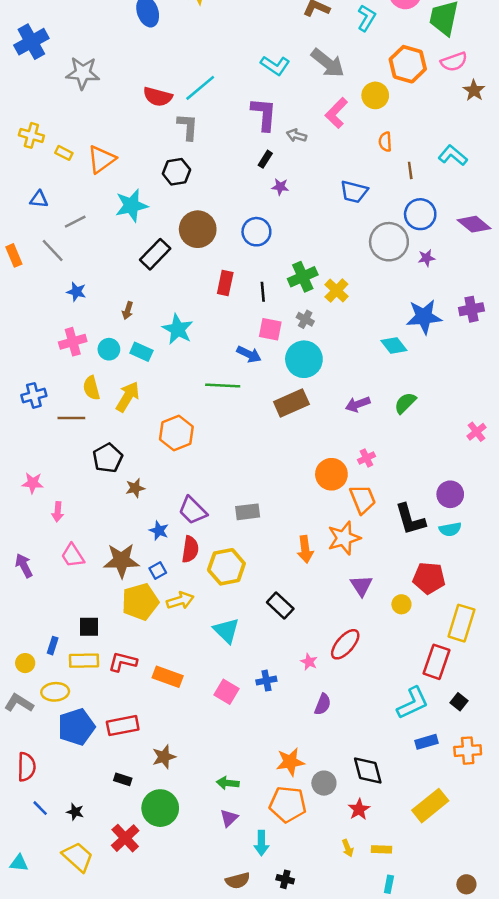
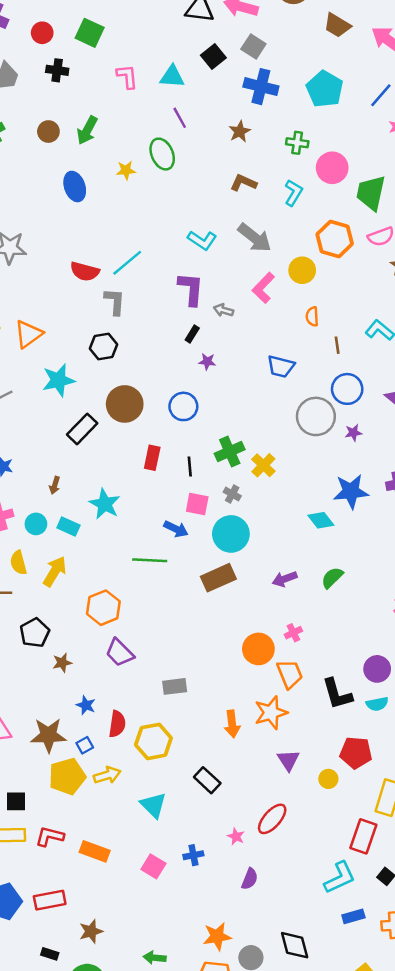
purple trapezoid: (193, 511) -> (120, 653), moved

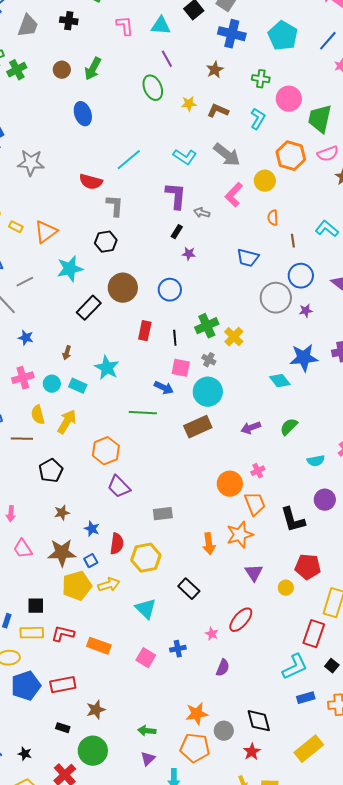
yellow star: (126, 170) -> (189, 104), moved
cyan line: (127, 263) -> (129, 160), moved
brown star: (62, 663) -> (62, 513), moved
cyan semicircle: (377, 704) -> (316, 461), moved

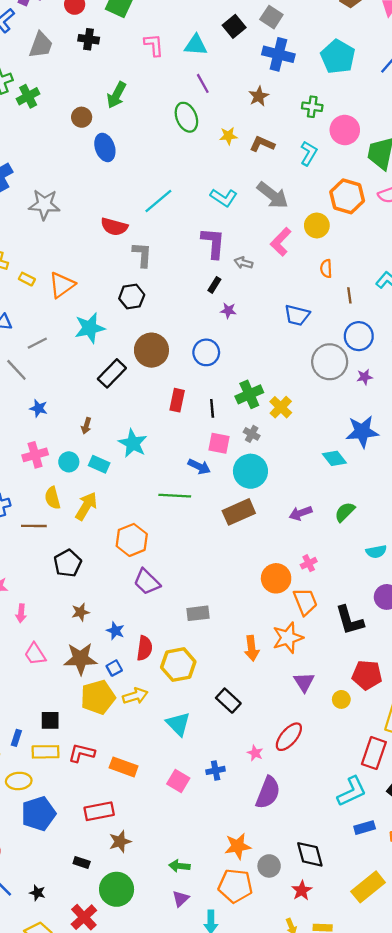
brown circle: (62, 70) -> (82, 117), moved
purple semicircle: (223, 668) -> (268, 793), size x1.6
red rectangle: (63, 685) -> (99, 811), moved

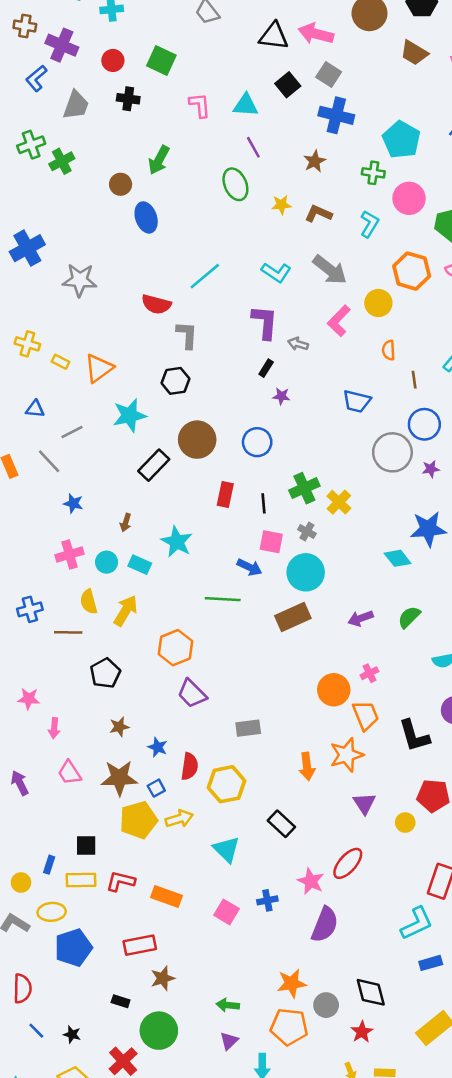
cyan pentagon: (338, 57) -> (401, 140), moved
pink star: (255, 753) -> (311, 881), size x1.5

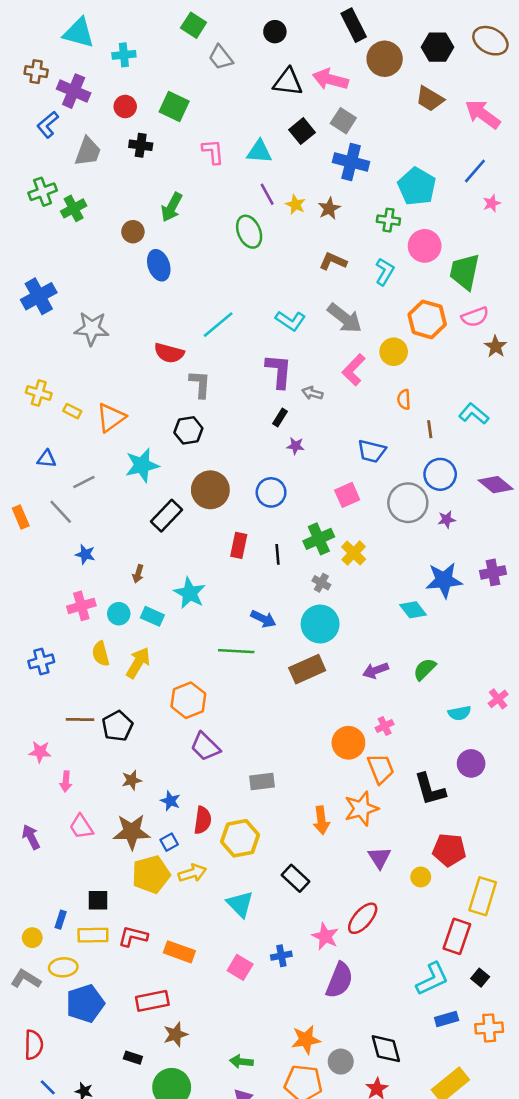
yellow star: (281, 205) -> (296, 205), moved, turned 30
pink square: (271, 542) -> (347, 495), moved, turned -35
brown line: (68, 632) -> (80, 720), moved

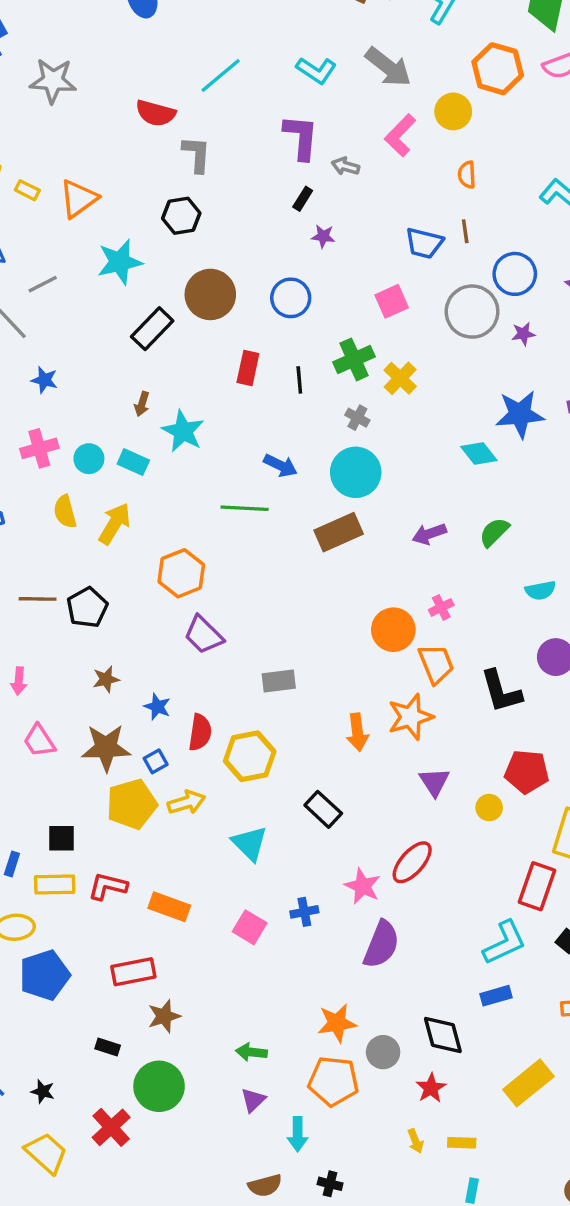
brown line: (430, 429) -> (465, 231), moved
brown arrow: (138, 574) -> (142, 404), moved
blue rectangle: (447, 1019) -> (496, 996), moved

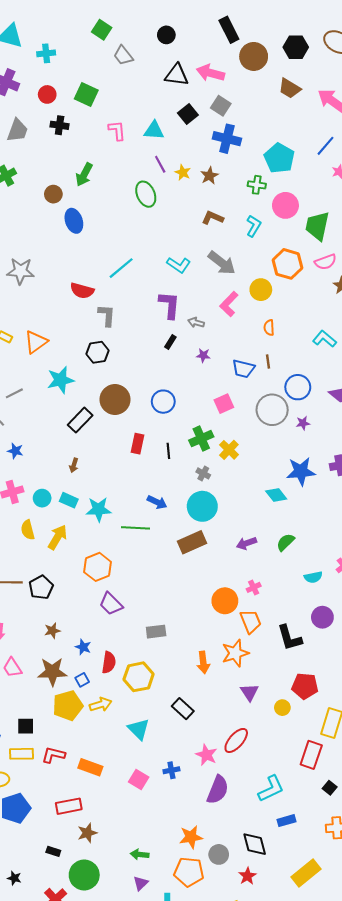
purple star: (323, 236) -> (203, 355), moved
cyan star: (183, 431) -> (99, 509), moved, turned -30
cyan L-shape: (504, 943) -> (271, 789), moved

